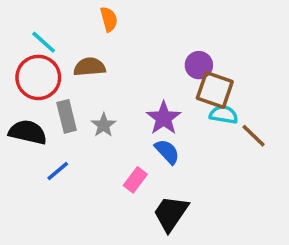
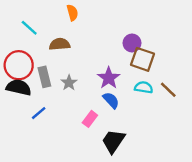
red circle: (38, 77) -> (19, 65), moved
cyan semicircle: (224, 115) -> (144, 87), moved

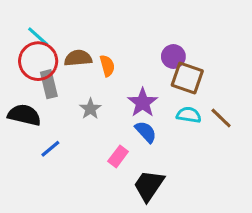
orange semicircle: (72, 13) -> (107, 66), moved
red circle: (19, 65) -> (38, 61), moved
gray rectangle: (44, 77) -> (49, 84), moved

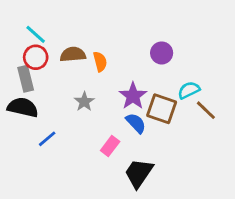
red circle: (38, 61) -> (36, 57), size x0.7
brown square: (187, 78) -> (162, 109), moved
gray rectangle: (49, 84) -> (26, 79), moved
cyan semicircle: (189, 115) -> (189, 90), moved, turned -35

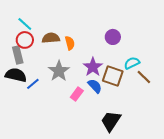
gray star: (84, 102) -> (59, 71), size x1.5
blue line: (47, 139) -> (33, 84), moved
pink rectangle: (110, 146) -> (77, 94), moved
black trapezoid: (139, 173) -> (111, 121), moved

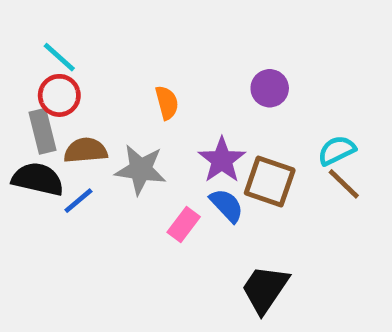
brown semicircle: (51, 38) -> (86, 150), moved
cyan semicircle: (132, 63) -> (337, 150), moved
gray star: (59, 71) -> (141, 170), turned -30

